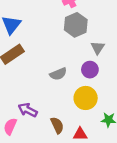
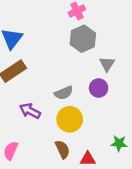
yellow circle: (86, 98) -> (70, 119), moved
purple arrow: (28, 110) -> (30, 111), moved

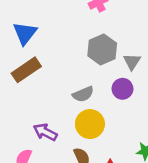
gray hexagon: (83, 39) -> (102, 49), moved
purple arrow: (30, 111) -> (45, 132), moved

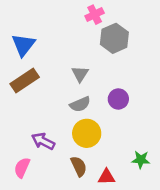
gray hexagon: (102, 49) -> (114, 38), moved
gray triangle: (132, 62) -> (80, 74), moved

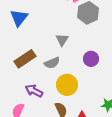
brown rectangle: (25, 81) -> (25, 59), moved
gray semicircle: (80, 104) -> (52, 63), moved

